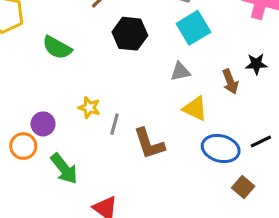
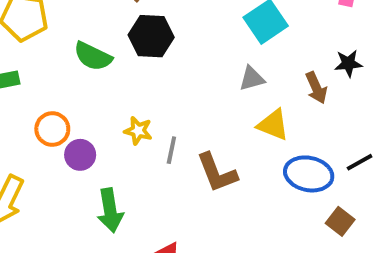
black hexagon: (130, 34) -> (151, 36), moved
orange circle: (23, 146) -> (52, 129), moved
green arrow: (64, 169) -> (110, 210), turned 32

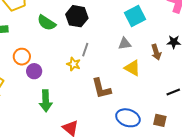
yellow star: (138, 131) -> (74, 64), moved
gray line: (171, 150) -> (85, 50), moved
blue ellipse: (309, 174) -> (128, 118), moved
brown square: (340, 221) -> (160, 120), turned -32

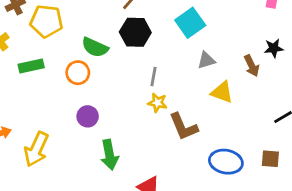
cyan square: (135, 16) -> (190, 23), moved
orange circle: (22, 57) -> (78, 73), moved
yellow star: (74, 64) -> (157, 103), moved

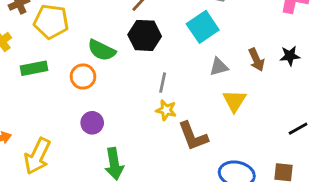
brown arrow: (252, 66) -> (256, 60), moved
yellow triangle: (222, 92) -> (234, 101), turned 40

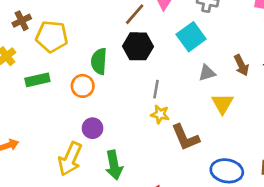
green semicircle: (102, 50) -> (99, 61), turned 70
yellow arrow: (37, 156) -> (70, 159), moved

